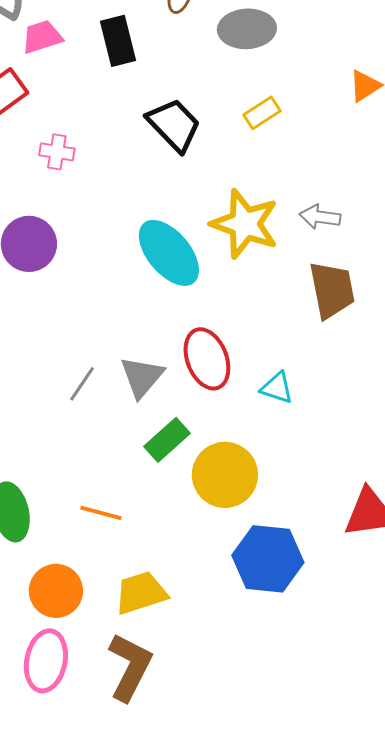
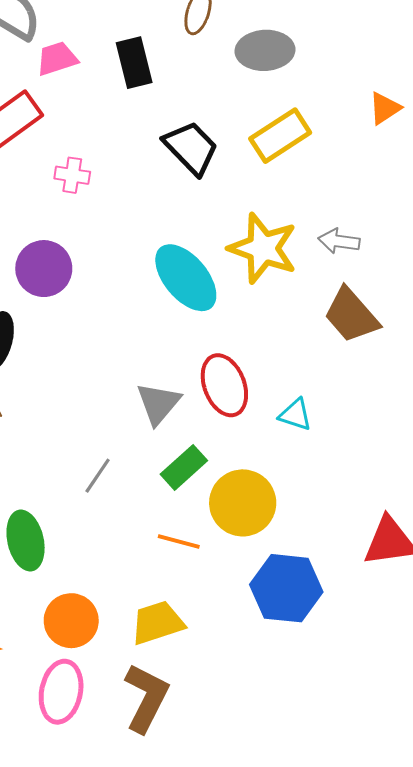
yellow rectangle: (262, 113) -> (280, 136), size x1.6
brown trapezoid: (332, 290) -> (351, 315), turned 150
gray line: (82, 384) -> (98, 476), moved
orange line: (101, 513) -> (179, 542), moved

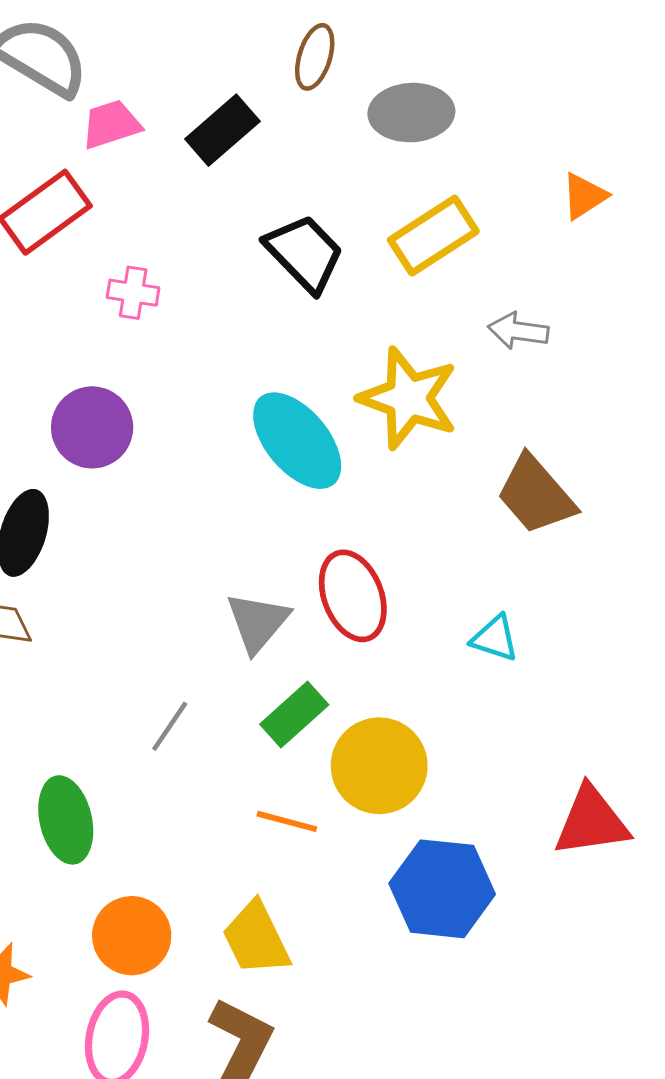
black rectangle: (134, 63) -> (222, 130), turned 63
gray arrow: (339, 241) -> (518, 331), moved
cyan triangle: (295, 415) -> (495, 638), moved
yellow trapezoid: (157, 623) -> (256, 939), turned -98

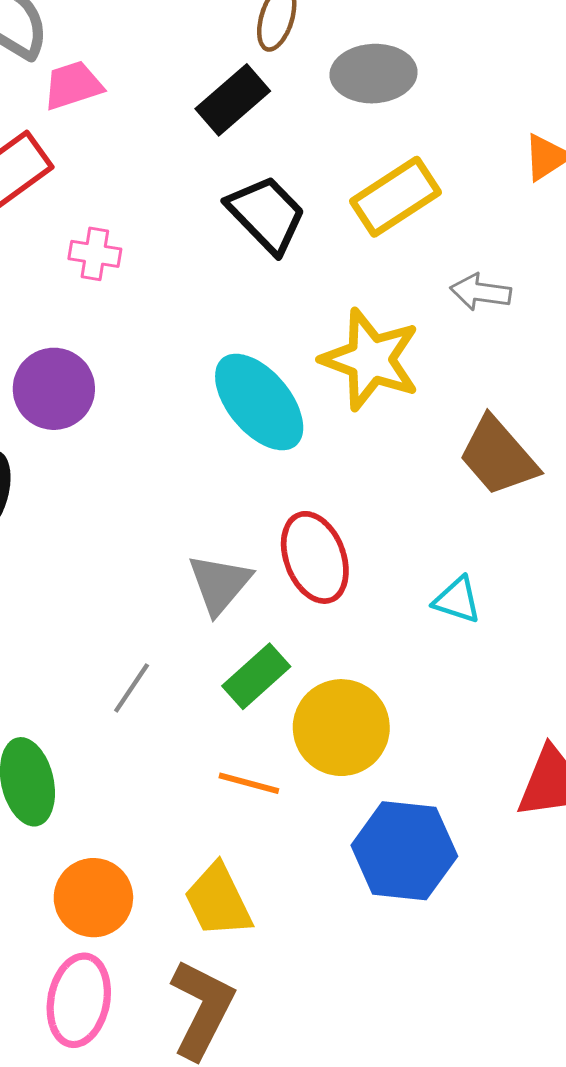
black rectangle: (222, 130) -> (233, 100), moved

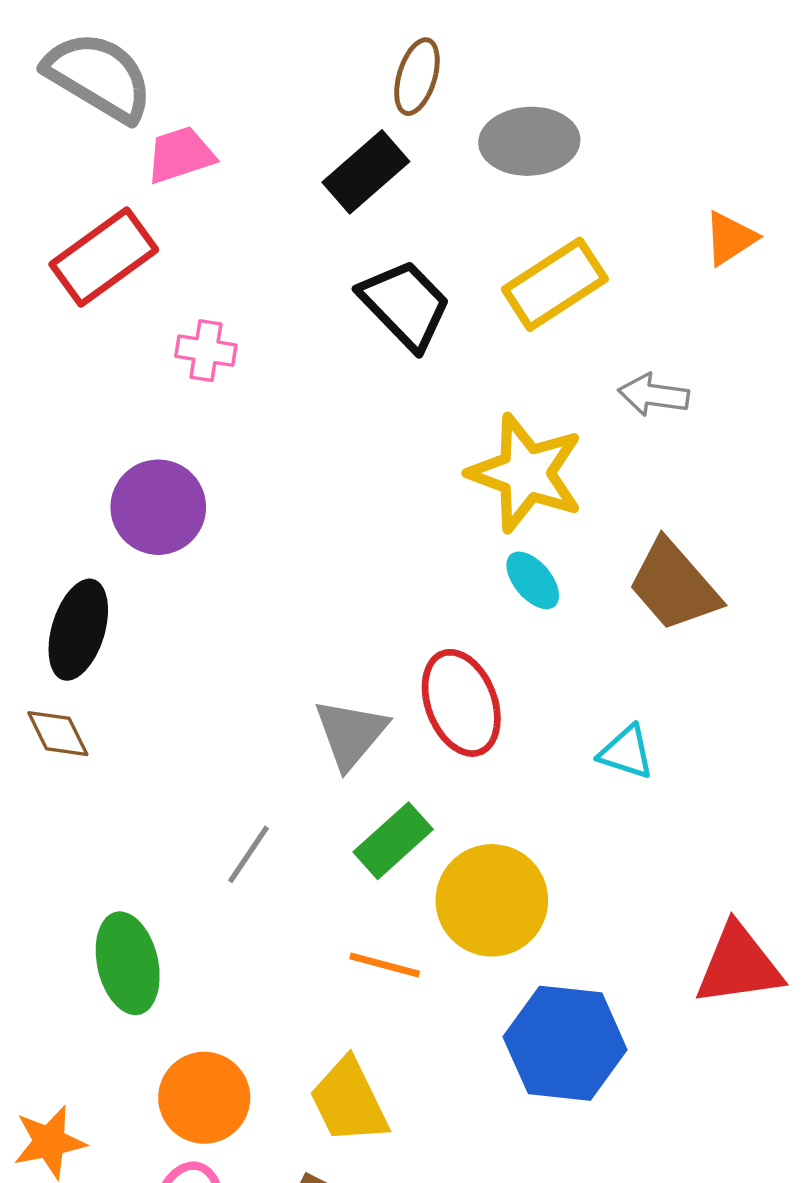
cyan ellipse: (259, 402) -> (533, 580), moved, size x0.5

